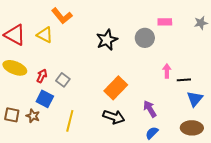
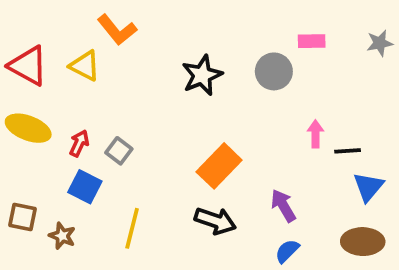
brown star: (33, 116) -> (62, 236), moved

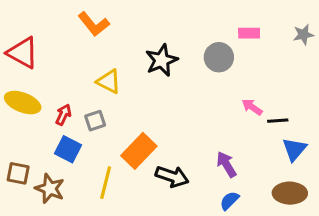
yellow triangle: (85, 66) -> (109, 81), moved
pink arrow: (315, 134) -> (252, 107), turned -55
gray square: (119, 151) -> (95, 121), turned 35
orange rectangle: (219, 166) -> (139, 151), moved
brown star: (62, 236) -> (50, 189), size x1.4

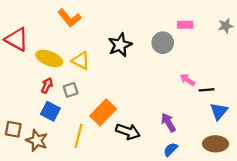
yellow ellipse: (23, 103) -> (49, 58), moved

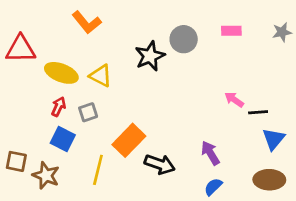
red triangle: (17, 39) -> (21, 49), turned -30
gray circle: (163, 43) -> (184, 39), moved

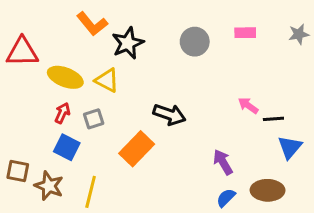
black star: (150, 56) -> (128, 43), moved
black arrow: (160, 164) -> (169, 114), moved
yellow line: (98, 170) -> (91, 192), moved
brown ellipse: (269, 180) -> (268, 190), moved

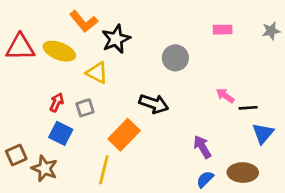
gray circle: (195, 42) -> (175, 58), moved
yellow ellipse: (65, 77) -> (59, 51), moved
brown square: (18, 171) -> (16, 155), turned -35
yellow line: (91, 192) -> (104, 170), moved

